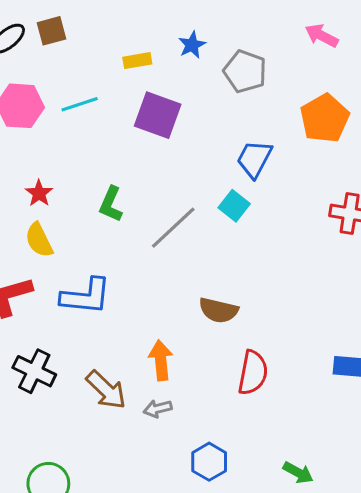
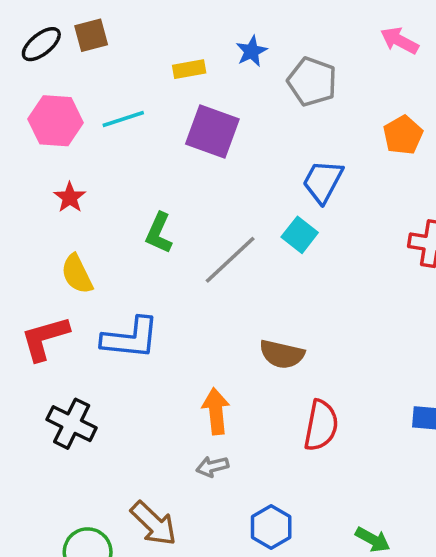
orange pentagon: (325, 118) -> (403, 135), size x0.7
red star: (39, 193) -> (70, 197), moved
brown arrow: (106, 390) -> (154, 523), moved

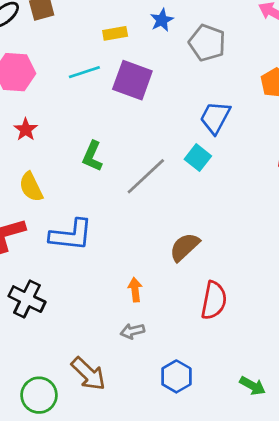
cyan line: (123, 119) -> (84, 72), moved
brown semicircle: (282, 354) -> (184, 247), turned 124
orange arrow: (216, 411) -> (135, 290), size x0.7

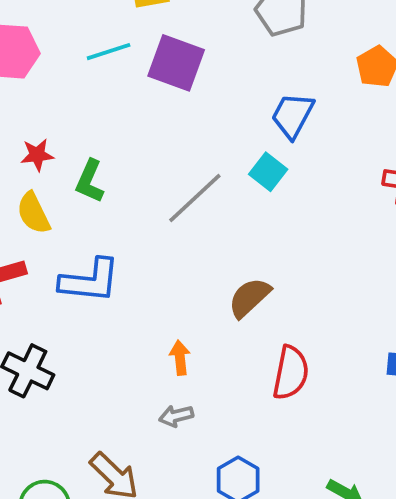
red star: (26, 130) -> (37, 155), moved, turned 30
green L-shape: (92, 156) -> (90, 181), moved

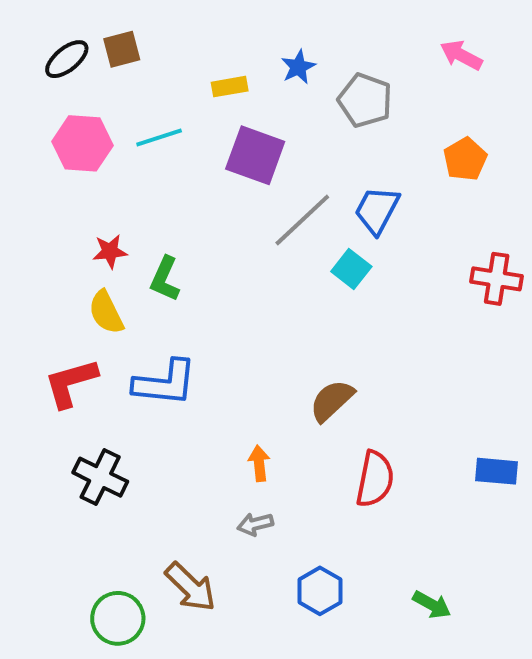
cyan line: (109, 52) -> (159, 138), moved
gray line: (195, 198) -> (302, 220), moved

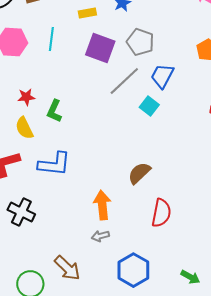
gray pentagon: (365, 100) -> (140, 42), moved
cyan line: (159, 138) -> (51, 39), turned -65
orange arrow: (259, 463) -> (102, 205), size x1.6
blue hexagon: (320, 591) -> (133, 270), size x1.4

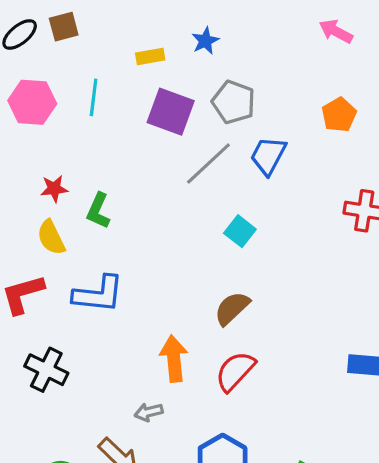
cyan square: (149, 106) -> (240, 231), moved
red semicircle: (161, 213) -> (235, 371), moved, turned -148
gray arrow: (100, 236) -> (149, 412), moved

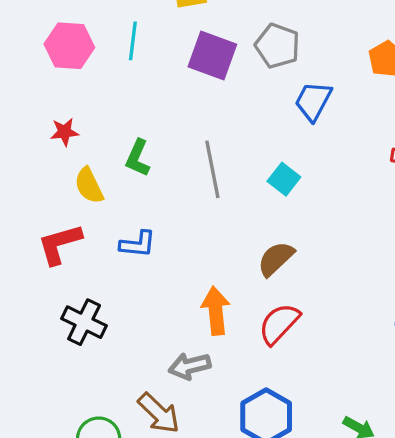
gray line: (208, 164) -> (212, 169), moved, turned -58
red star: (54, 189) -> (65, 132), moved
blue L-shape: (98, 294) -> (138, 244), size x0.7
gray arrow: (149, 412) -> (190, 366), size x1.4

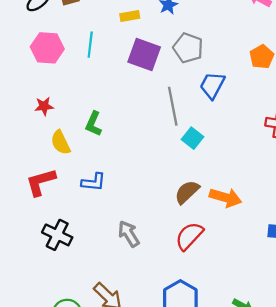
gray line: (212, 169) -> (173, 106), moved
orange arrow: (216, 311) -> (226, 198), moved, turned 112
gray arrow: (190, 366) -> (129, 234), moved, turned 72

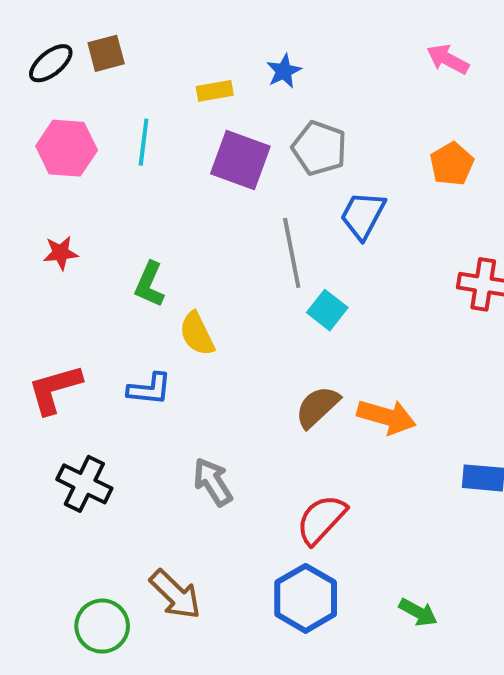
yellow semicircle: (61, 142) -> (197, 334), moved
red semicircle: (189, 236) -> (321, 519), moved

